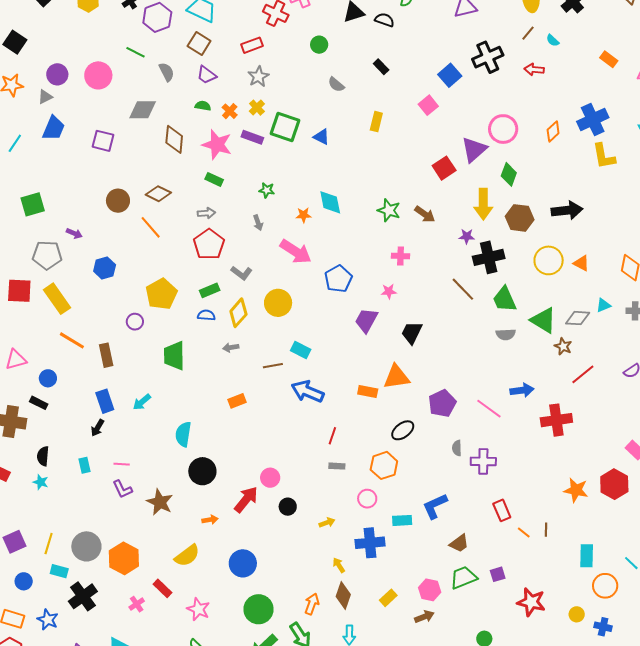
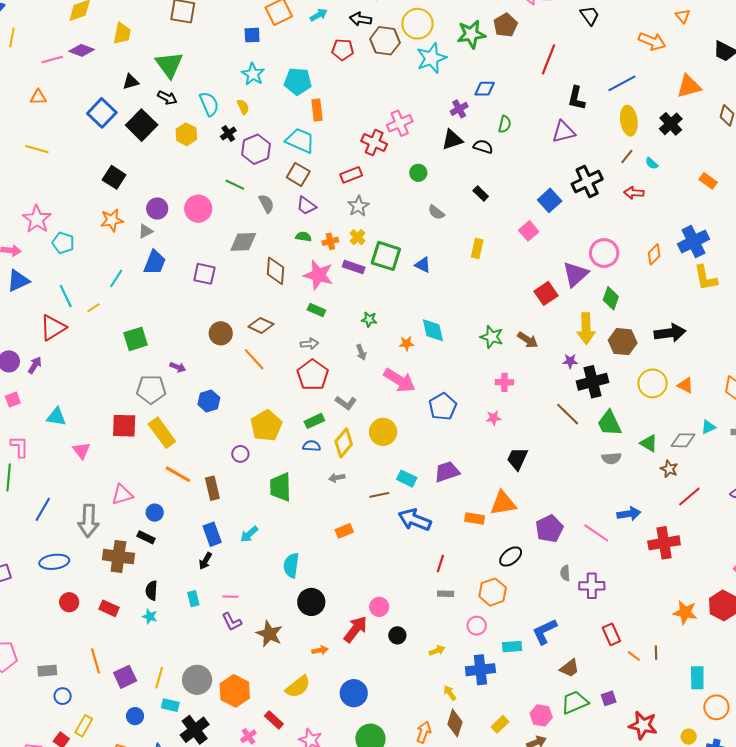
orange cross: (230, 111) -> (330, 241), turned 35
purple trapezoid: (366, 320) -> (447, 472), moved, turned 44
green triangle: (543, 320) -> (649, 443), size x0.7

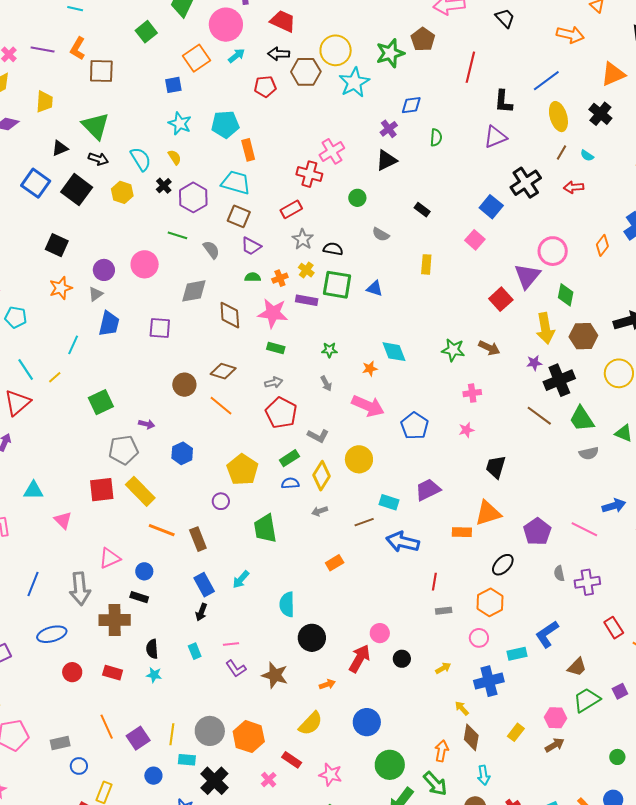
black semicircle: (483, 147) -> (333, 249), moved

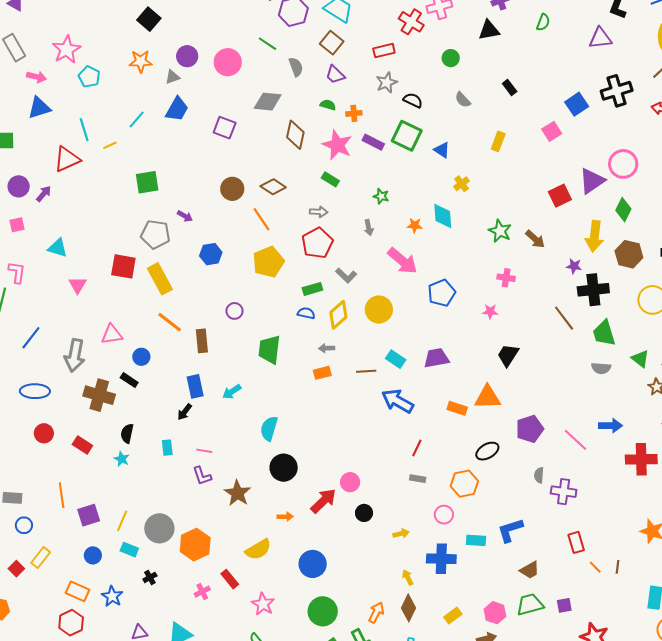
yellow cross: (306, 270) -> (461, 184), moved
yellow pentagon: (242, 470) -> (268, 262), moved
orange rectangle: (335, 563) -> (322, 373), moved
black cross: (214, 781) -> (150, 577), size x0.5

